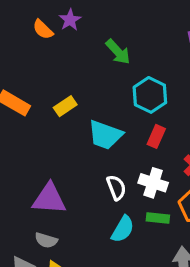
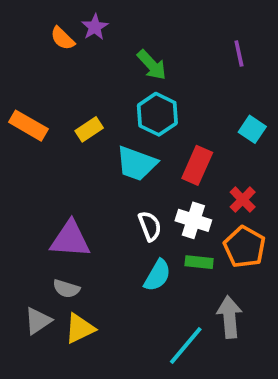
cyan hexagon: (150, 95) -> (157, 114), moved
red rectangle: (156, 136) -> (197, 165), size x1.4

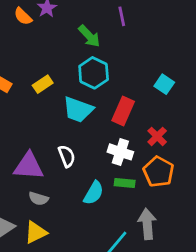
purple line: (239, 54) -> (122, 16), moved
white semicircle: (150, 226) -> (67, 156), moved
gray semicircle: (66, 289) -> (38, 199), moved

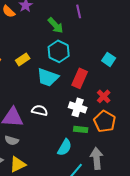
white semicircle: (67, 156) -> (40, 110), turned -56
cyan semicircle: (94, 193) -> (65, 147), moved
gray semicircle: (38, 199) -> (12, 140), moved

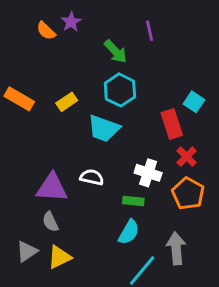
red rectangle: (80, 78) -> (172, 124), moved, turned -42
green rectangle: (81, 129) -> (133, 201), moved
gray semicircle: (12, 140) -> (50, 222), turned 48

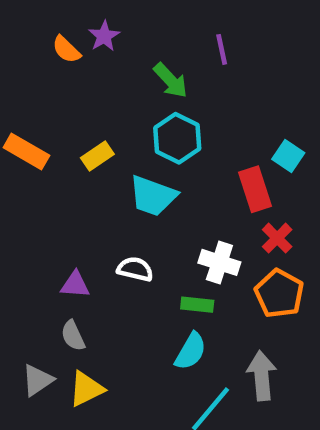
purple triangle: (52, 188) -> (75, 285), size x0.6

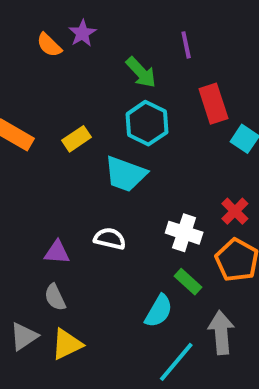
red rectangle: (255, 189) -> (213, 104), moved
green rectangle: (197, 305) -> (188, 282), moved, turned 36

